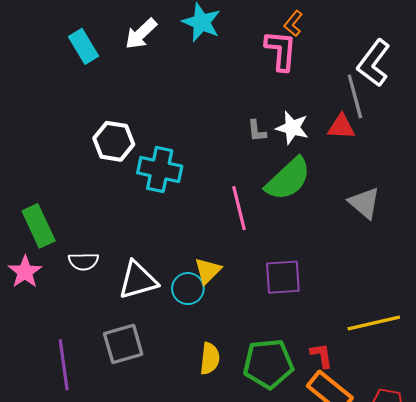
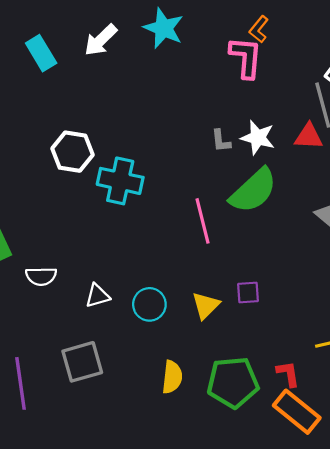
yellow triangle: (208, 271) -> (206, 305), moved
purple square: (283, 277) -> (248, 292), size x0.6
white triangle: (138, 280) -> (97, 296), size x0.6

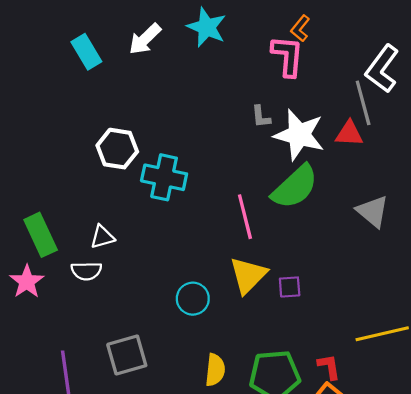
white star: (258, 138) -> (299, 135), size x1.5
gray L-shape: (221, 141) -> (261, 117), moved
white triangle: (97, 296) -> (102, 237), moved
yellow triangle: (206, 305) -> (248, 275), moved, size x1.4

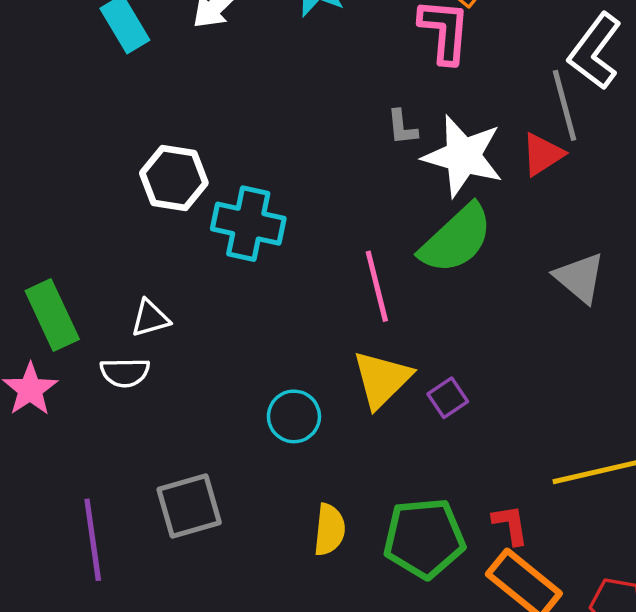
red triangle: (349, 134) -> (542, 154), turned -36
purple square: (290, 287) -> (448, 398), turned -30

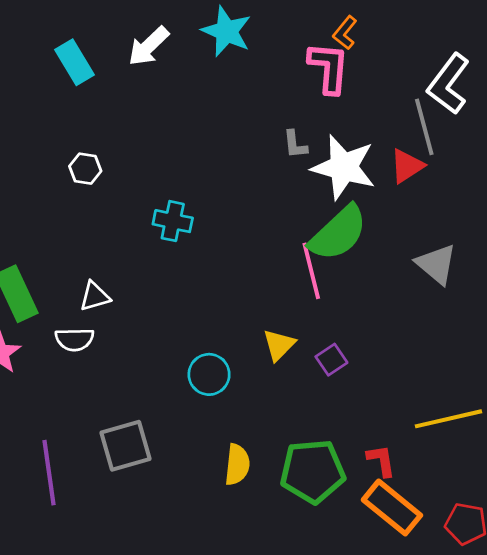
white hexagon: (174, 178) -> (85, 169), moved, size x0.6
cyan cross: (248, 224) -> (173, 221), size x0.7
pink line: (377, 286) -> (311, 271), moved
yellow triangle: (382, 379) -> (279, 345), size x0.7

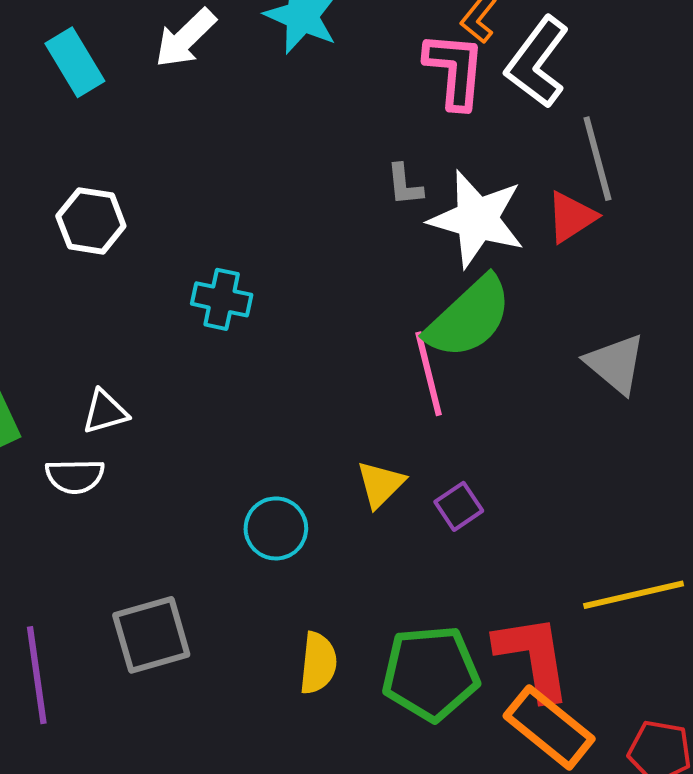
white L-shape: (448, 84) -> (537, 62), moved
white hexagon: (85, 169) -> (91, 221), size x1.4
red L-shape: (381, 461) -> (533, 657), size x1.8

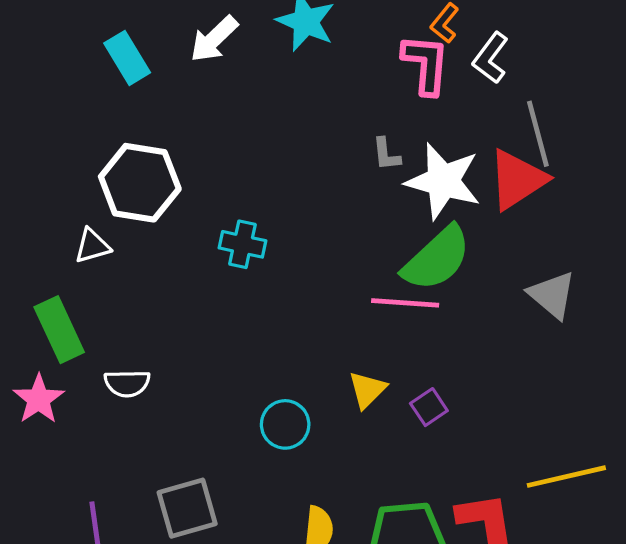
white L-shape: (537, 62) -> (491, 58), size x0.7
red triangle: (571, 217) -> (517, 180), size x1.5
white hexagon: (91, 221) -> (140, 183), size x1.5
pink line: (429, 374) -> (405, 303), turned -72
white triangle: (105, 412) -> (92, 246), moved

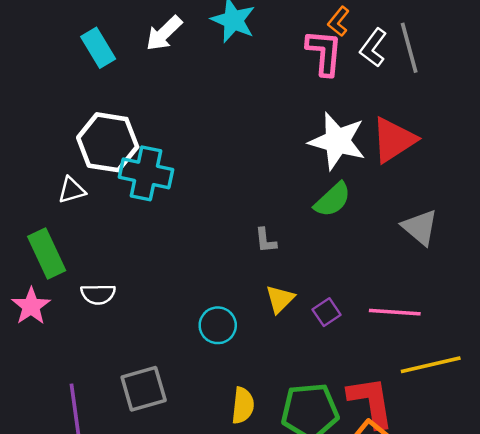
gray line: (538, 134) -> (409, 48), moved
gray L-shape: (386, 154) -> (266, 240), moved
cyan cross: (242, 244) -> (146, 173), moved, size x1.5
green semicircle: (437, 259) -> (333, 200), size x0.7
pink line: (405, 303) -> (395, 312), moved

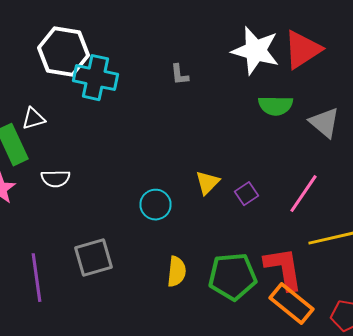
white triangle: (72, 190) -> (34, 119), moved
green semicircle: (333, 200) -> (276, 106), moved, turned 44
gray L-shape: (266, 240) -> (180, 75), moved
pink line: (395, 312) -> (304, 194), turned -60

